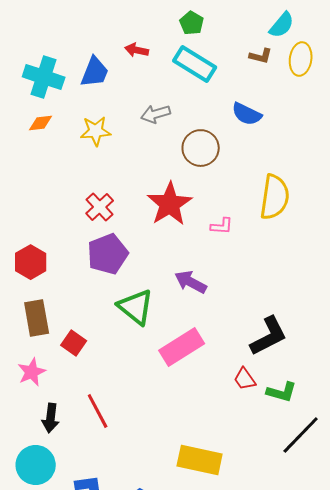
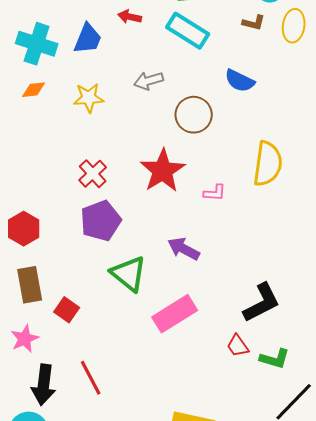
black arrow: (51, 418) -> (44, 385), size x1.4

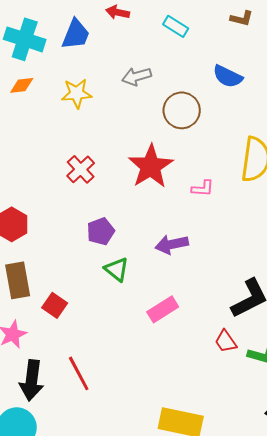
cyan rectangle: (188, 31) -> (176, 26), size x0.6
purple pentagon: (101, 221) -> (101, 231), moved, size x0.7
purple arrow: (184, 249) -> (172, 244), turned -40
green triangle: (129, 274) -> (117, 269), size x0.7
pink rectangle: (175, 314) -> (163, 309), size x0.7

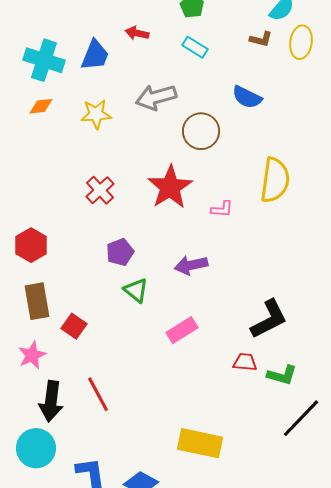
gray arrow: (137, 76) -> (156, 97), size x1.4
red trapezoid: (226, 341) -> (245, 362), turned 130

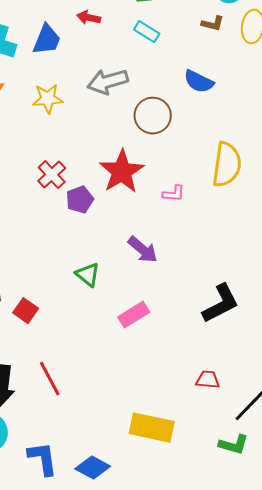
purple pentagon: (120, 252) -> (80, 200), moved
purple arrow: (191, 265) -> (143, 250), turned -128
red trapezoid: (245, 362) -> (208, 380), moved
green L-shape: (282, 375) -> (234, 445), moved

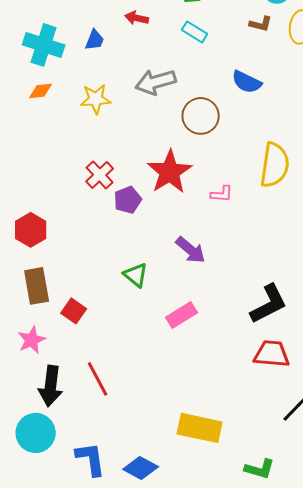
blue trapezoid: (47, 40) -> (95, 40), size x0.7
red trapezoid: (208, 380) -> (272, 354), moved, size x1.5
green L-shape: (234, 445) -> (260, 469), moved

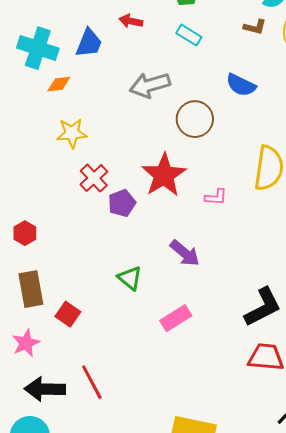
blue trapezoid: (95, 40) -> (89, 43), size x1.4
orange diamond: (41, 91) -> (59, 84), moved
yellow star: (96, 99) -> (72, 133), moved
red hexagon: (31, 230) -> (25, 233), size x0.7
black arrow: (51, 386) -> (45, 389), turned 84

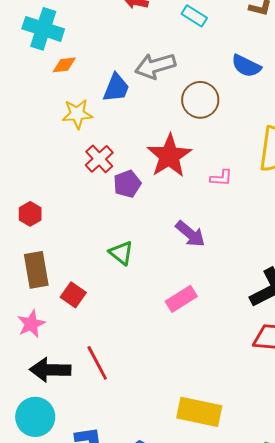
blue trapezoid: (89, 43) -> (116, 88), moved
green triangle: (130, 278) -> (121, 253), moved

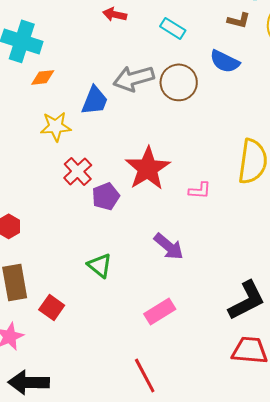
blue semicircle: (246, 66) -> (225, 61), moved
brown circle: (200, 100) -> (179, 82), moved
red line: (97, 363) -> (145, 375), moved

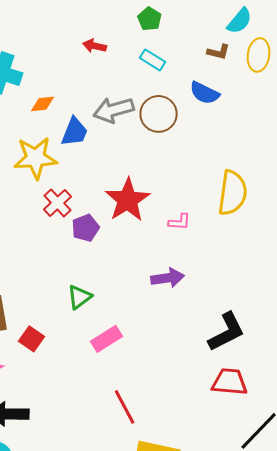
orange diamond: (43, 77) -> (43, 104), moved
yellow star: (56, 126) -> (36, 158), size x1.4
purple arrow: (169, 246) -> (168, 278), moved, turned -48
green triangle: (100, 265) -> (80, 297), turned 44
pink rectangle: (160, 311) -> (107, 339), moved

